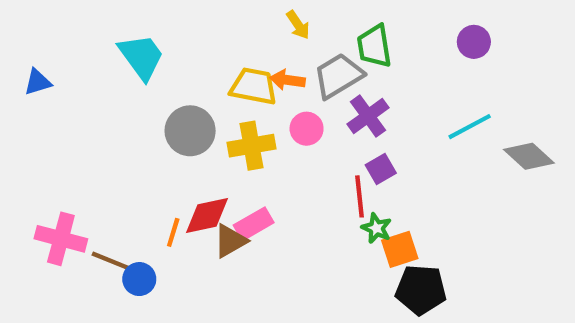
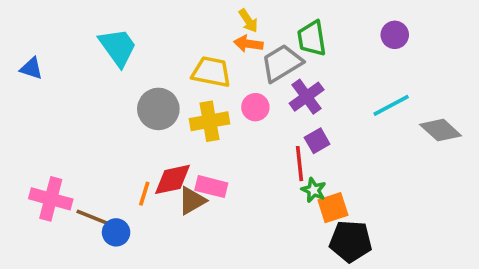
orange arrow: (288, 80) -> (248, 44), moved
blue triangle: (38, 82) -> (31, 68), turned 35
pink rectangle: (254, 224) -> (211, 187), turned 44

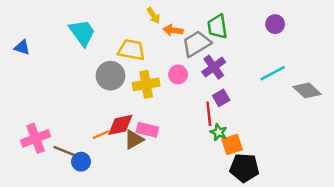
yellow arrow: (248, 21) -> (153, 15), moved
yellow trapezoid: (211, 72) -> (131, 50), moved
orange line: (144, 194) -> (101, 135), turned 49
pink cross: (51, 199) -> (36, 138), turned -36

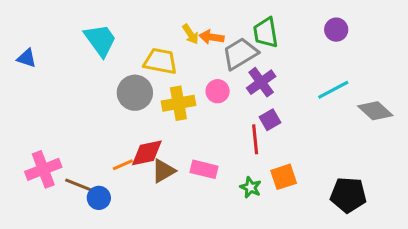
yellow arrow: (153, 15) -> (190, 34), moved
pink rectangle: (147, 130) -> (204, 169), moved
green star: (219, 132) -> (251, 187), moved
black pentagon: (244, 168) -> (348, 195), moved

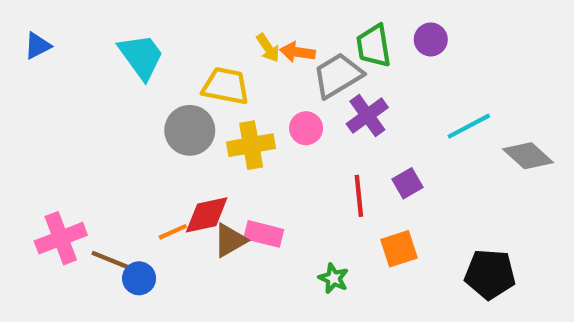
purple circle: (336, 30) -> (431, 39), moved
blue triangle: (27, 58) -> (38, 46), moved, turned -45
purple square: (270, 120) -> (407, 183), moved
pink rectangle: (204, 169) -> (264, 234), moved
green star: (251, 187) -> (334, 278), moved

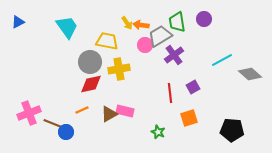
pink circle: (306, 128) -> (145, 45), moved
red diamond: (207, 215) -> (91, 84), moved

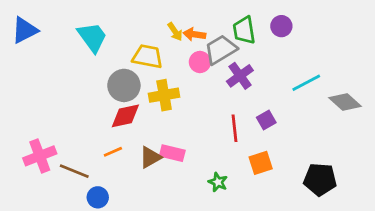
blue triangle: (18, 22) -> (25, 30), size x1.5
blue circle: (66, 132) -> (98, 197), moved

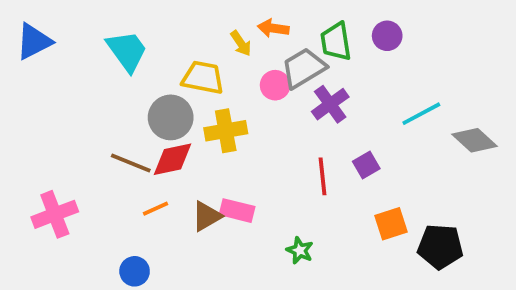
orange arrow: (194, 34) -> (273, 28), moved
orange square: (261, 163) -> (391, 224), moved
brown line: (74, 171) -> (131, 163), moved

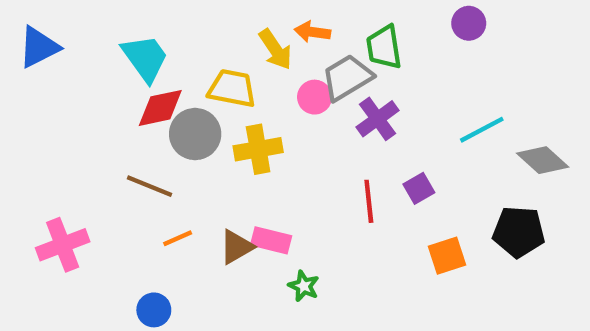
purple circle: (387, 36) -> (469, 23), moved
yellow arrow: (241, 43) -> (275, 49), size x1.4
red diamond: (173, 159) -> (160, 108), moved
black pentagon: (440, 247) -> (519, 232), moved
green star: (300, 250) -> (304, 286), moved

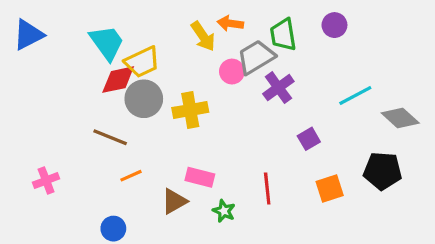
purple circle: (469, 23) -> (334, 25), moved
yellow trapezoid: (232, 88) -> (142, 62), moved, turned 144
red line: (369, 201) -> (267, 189), moved
pink cross: (63, 245) -> (46, 180), size x0.7
brown triangle: (236, 247) -> (174, 201), moved

